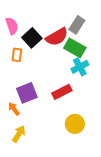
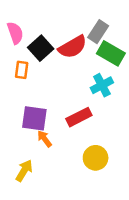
green rectangle: (75, 48) -> (111, 53), moved
purple square: (27, 93) -> (34, 118), turned 30
orange arrow: (14, 109) -> (45, 139), moved

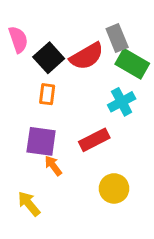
gray rectangle: (98, 32) -> (117, 38), turned -55
orange rectangle: (22, 70) -> (47, 94), moved
yellow arrow: (24, 171) -> (29, 204), turned -70

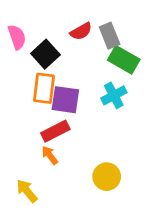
red semicircle: (87, 56) -> (81, 31), moved, size x0.7
orange rectangle: (47, 94) -> (44, 88), size x1.5
red rectangle: (94, 140) -> (55, 131), moved
purple square: (41, 141) -> (65, 100), moved

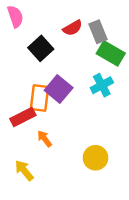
pink semicircle: (17, 37) -> (15, 16), moved
orange rectangle: (44, 88) -> (39, 98), moved
purple square: (65, 100) -> (59, 89), turned 32
red rectangle: (55, 131) -> (23, 117), moved

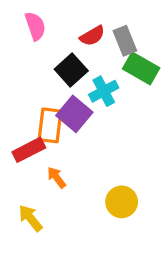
pink semicircle: (15, 16) -> (35, 26), moved
black square: (41, 48) -> (71, 70), moved
cyan cross: (102, 85) -> (104, 91), moved

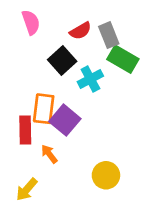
purple square: (74, 114) -> (65, 120), moved
red rectangle: (29, 150) -> (25, 130), turned -64
yellow arrow: (30, 218) -> (27, 189), turned -100

